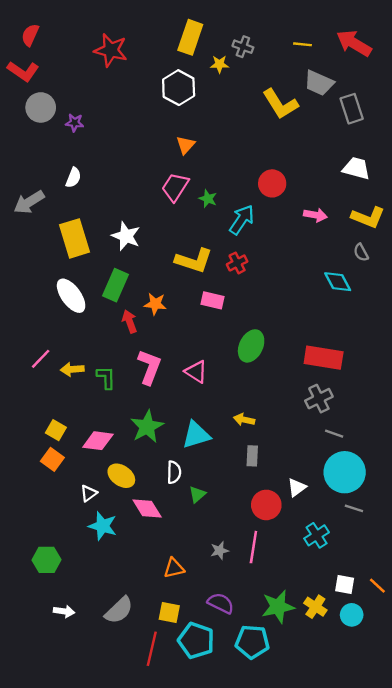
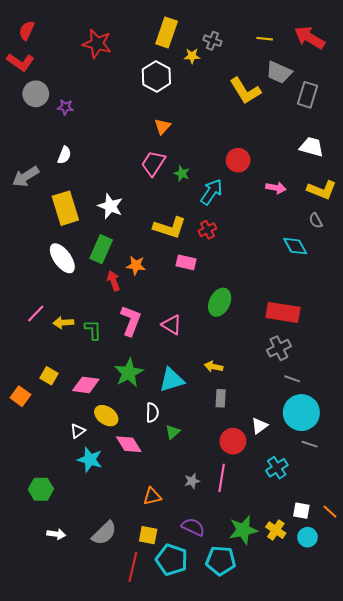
gray rectangle: (352, 109) -> (308, 95), turned 35
orange square: (52, 459) -> (20, 396), moved

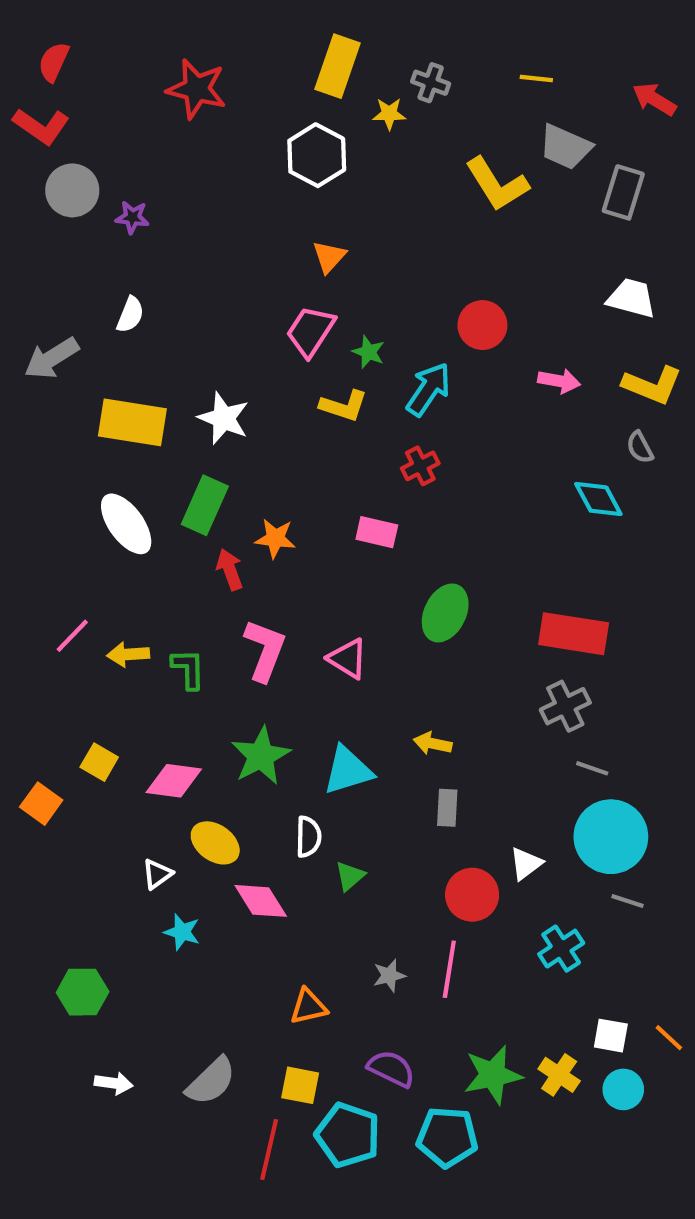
red arrow: (310, 38) -> (654, 99), moved, size x0.7
yellow rectangle: (65, 208) -> (132, 422), turned -64
yellow L-shape: (170, 228) -> (344, 406), moved, size x0.7
cyan star: (90, 460) -> (182, 932), size x0.7

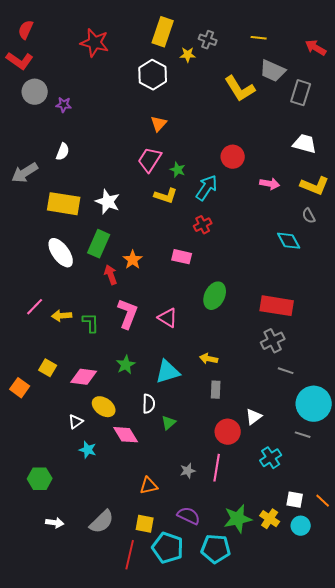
orange star: (275, 538) -> (133, 260), turned 30
green star: (261, 756) -> (126, 365), size x0.7
cyan circle: (611, 837) -> (314, 404), moved

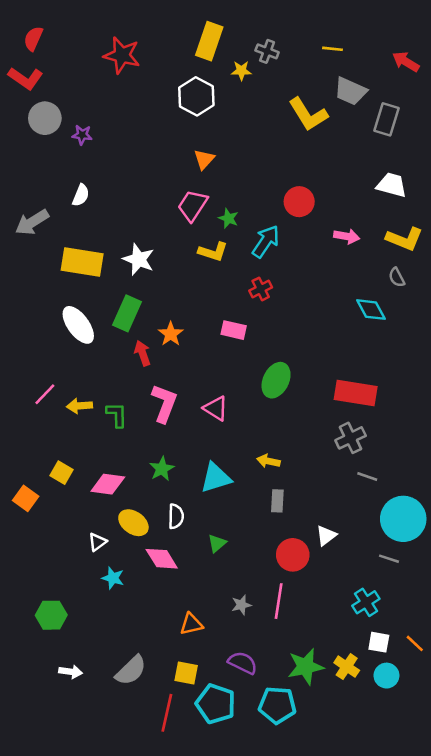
white semicircle: (149, 404) -> (176, 516), moved
cyan cross: (271, 458) -> (366, 602), moved

